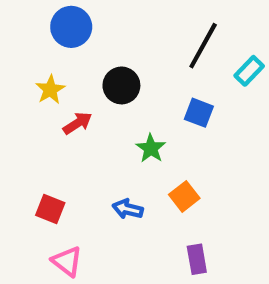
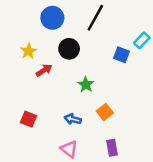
blue circle: (71, 27) -> (52, 18), moved
black line: (203, 46) -> (95, 18), moved
blue square: (199, 113) -> (122, 55), moved
pink triangle: (67, 261) -> (69, 149), moved

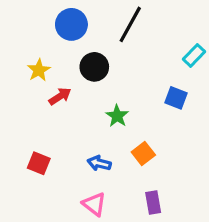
blue square: (122, 55) -> (176, 98), moved

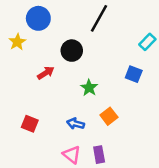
blue circle: (71, 24) -> (38, 18), moved
yellow star: (39, 70) -> (17, 42), moved
purple rectangle: (153, 202) -> (99, 155), moved

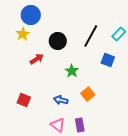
black line: (99, 18) -> (91, 36), moved
yellow star: (17, 42) -> (23, 34), moved

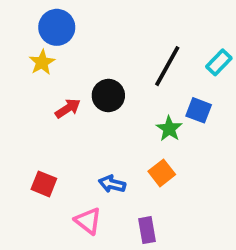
black circle: (58, 41) -> (108, 96), moved
green star: (72, 71) -> (169, 129), moved
pink triangle: (58, 125) -> (88, 221), moved

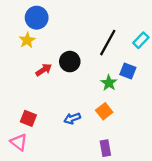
blue arrow: (112, 184) -> (72, 118), turned -35
pink triangle: (88, 221) -> (19, 142), moved
purple rectangle: (147, 230) -> (105, 148), moved

